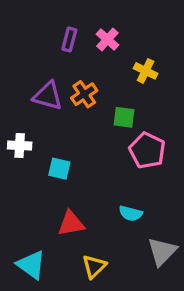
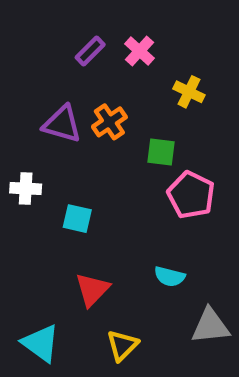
purple rectangle: (69, 39) -> (90, 51), turned 30
red triangle: (71, 223) -> (92, 289), turned -36
gray triangle: (162, 252) -> (210, 326), turned 40

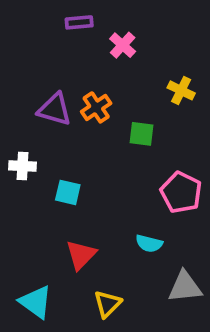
purple rectangle: (90, 51) -> (79, 22), moved, turned 40
yellow cross: (189, 92) -> (181, 90), moved
pink pentagon: (191, 195) -> (181, 192), moved

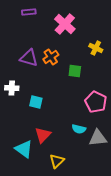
purple rectangle: (79, 22) -> (29, 12), moved
pink cross: (123, 45) -> (65, 24), size x1.5
gray triangle: (185, 287) -> (98, 138), moved
cyan triangle: (36, 302) -> (24, 149), moved

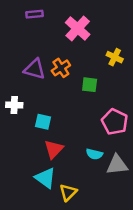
red triangle: (43, 135) -> (54, 149), moved
cyan triangle: (24, 149) -> (45, 178), moved

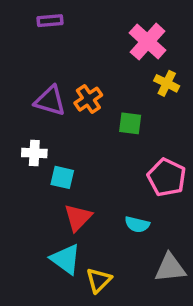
pink cross: (78, 28) -> (148, 42), moved
white cross: (14, 105) -> (34, 153), moved
gray triangle: (117, 165) -> (170, 268), moved

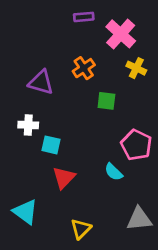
purple rectangle: (50, 21) -> (84, 17), moved
orange cross: (88, 99) -> (84, 68), moved
cyan semicircle: (137, 224) -> (114, 172), moved, turned 30
cyan triangle: (66, 259) -> (25, 212), moved

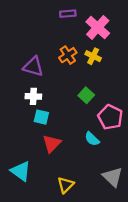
yellow cross: (136, 68) -> (93, 56), moved
green square: (106, 101) -> (86, 95), moved, turned 35
white cross: (28, 125) -> (33, 96), moved
gray triangle: (139, 219) -> (113, 177), turned 50

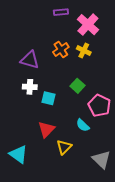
cyan square: (41, 117) -> (48, 98), moved
yellow triangle: (66, 185) -> (64, 147), moved

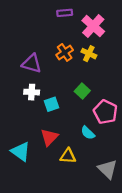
cyan square: (48, 98) -> (51, 104), turned -32
yellow triangle: (64, 147) -> (68, 156), turned 49
cyan triangle: (18, 154) -> (21, 152), moved

